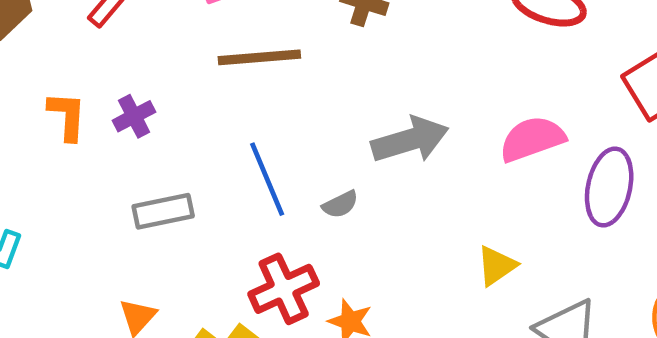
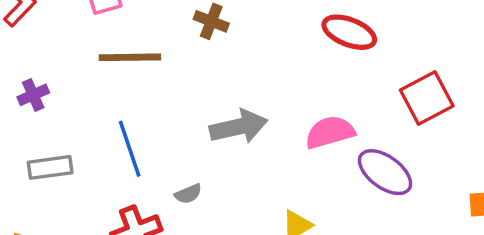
purple ellipse: (609, 187) -> (385, 172), turned -70
gray semicircle: (340, 204) -> (188, 194), moved

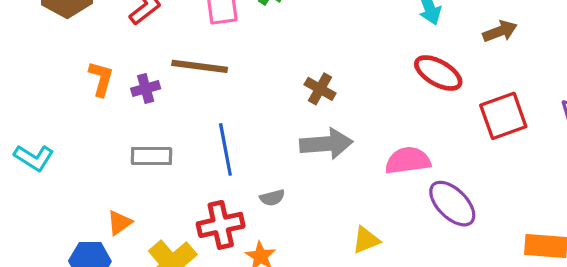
brown cross: (211, 21) -> (320, 89), moved
brown line: (130, 57) -> (200, 66), moved
red square: (427, 98) -> (503, 116), moved

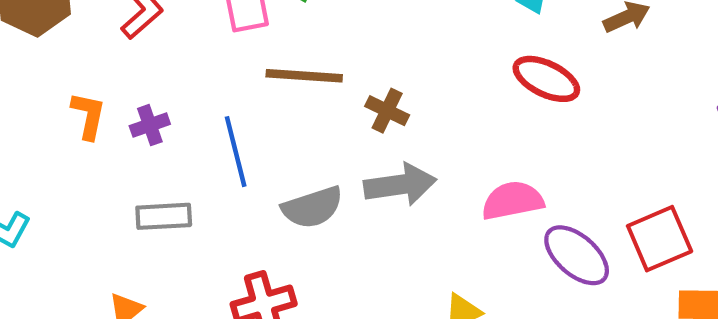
brown line: (200, 66) -> (304, 76), moved
red square: (503, 116) -> (660, 239), moved
blue line: (225, 149) -> (236, 152), moved
gray semicircle: (272, 198) -> (312, 207), moved, size x1.8

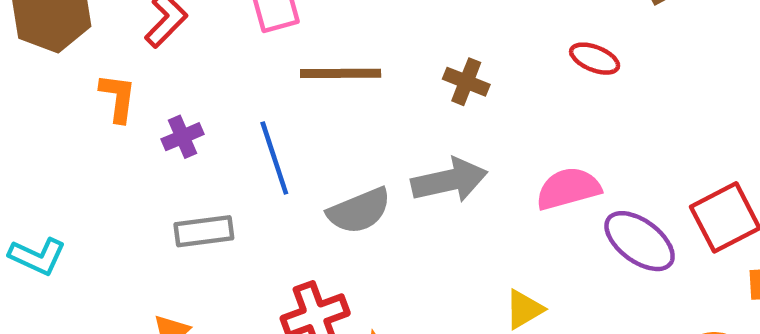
red ellipse: (546, 79) -> (595, 59), size x0.7
brown cross: (387, 111) -> (466, 82), moved
orange L-shape: (88, 116) -> (118, 98), moved

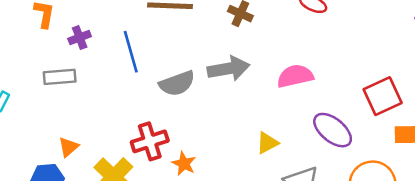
gray rectangle: (204, 231) -> (60, 77), moved
purple ellipse: (640, 241) -> (333, 130), moved

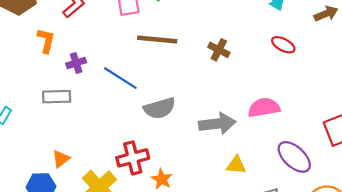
blue line: (131, 52) -> (120, 78), turned -45
gray arrow: (228, 69) -> (217, 124), moved
yellow triangle: (267, 143) -> (236, 165), turned 30

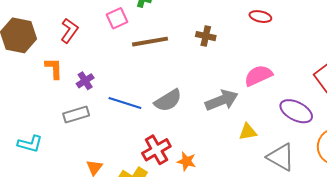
blue line: (120, 78) -> (125, 103), moved

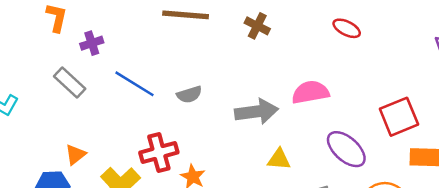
red ellipse: (260, 17) -> (347, 28), moved
gray semicircle: (168, 100) -> (189, 94), size x0.7
gray rectangle: (76, 115) -> (70, 83), turned 45

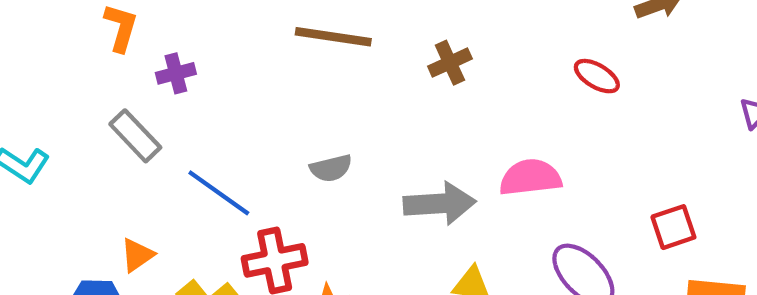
brown cross: (257, 26) -> (450, 63), turned 35
blue line: (135, 84) -> (219, 193), moved
red square: (399, 117) -> (673, 227), size x0.7

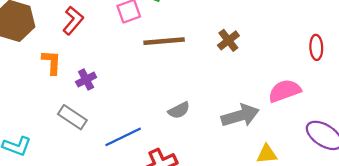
red ellipse: (597, 76) -> (316, 47), moved, turned 70
blue line: (219, 193) -> (123, 137), turned -48

